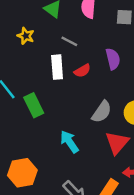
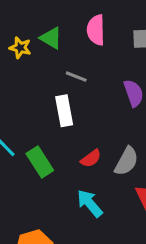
yellow star: (26, 36) -> (20, 48), moved
red semicircle: (82, 71) -> (91, 158), moved

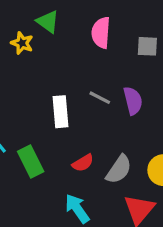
green triangle: (51, 38) -> (48, 22), moved
gray line: (76, 77) -> (100, 98), moved

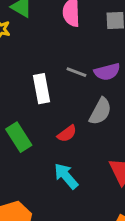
purple semicircle: (133, 101) -> (107, 72), turned 95
gray semicircle: (119, 169) -> (100, 111), moved

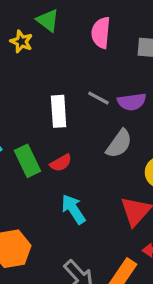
red semicircle: (67, 134) -> (61, 163), moved

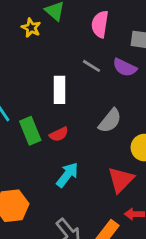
gray line: (98, 98) -> (91, 66), moved
purple semicircle: (132, 102) -> (125, 67), moved, turned 30
cyan arrow: (73, 209) -> (67, 175), turned 68

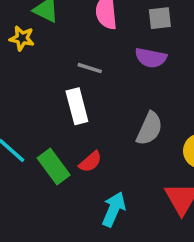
gray line: (91, 66) -> (90, 68), moved

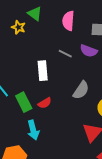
gray line: (90, 68) -> (65, 54), moved
cyan arrow: (114, 209) -> (33, 130), moved, turned 132

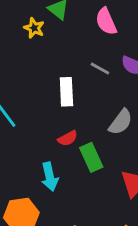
pink semicircle: (68, 21) -> (106, 21), turned -30
green rectangle: (24, 102) -> (91, 157), moved

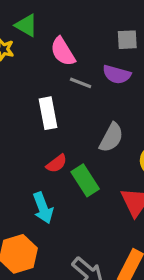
pink semicircle: (106, 21) -> (63, 52), moved

